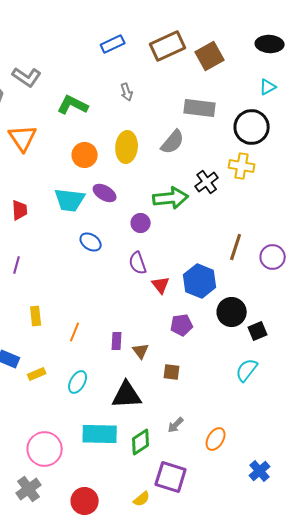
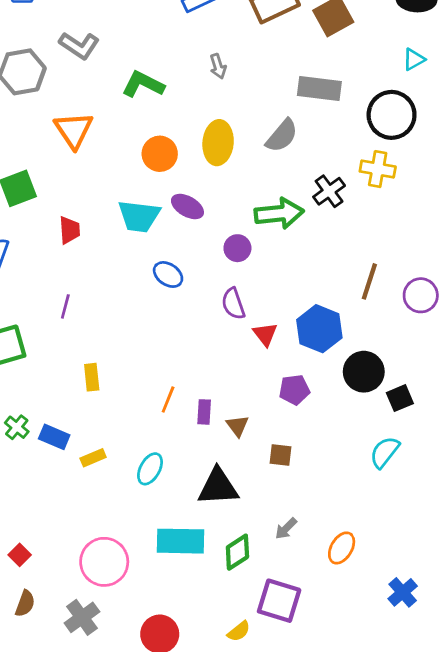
orange line: (75, 332) -> (168, 399), moved

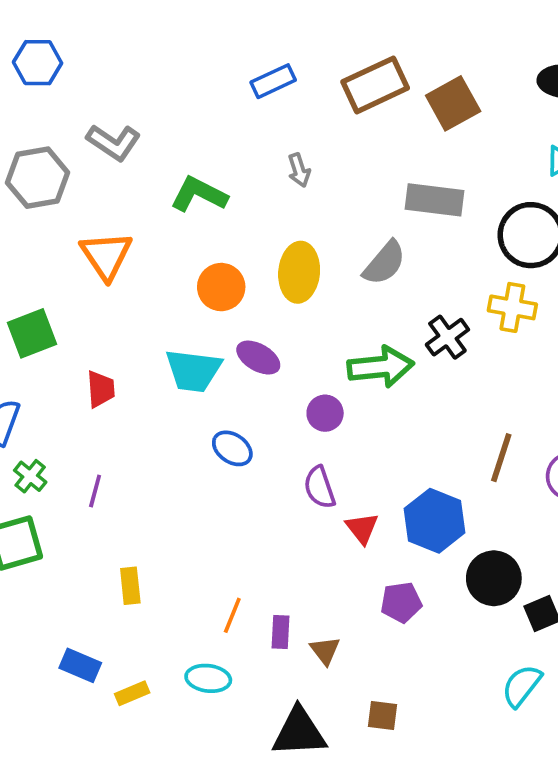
green cross: (17, 427) -> (30, 476), moved
brown square: (280, 455) -> (383, 715), moved
cyan ellipse: (150, 469) -> (208, 678), moved, turned 68

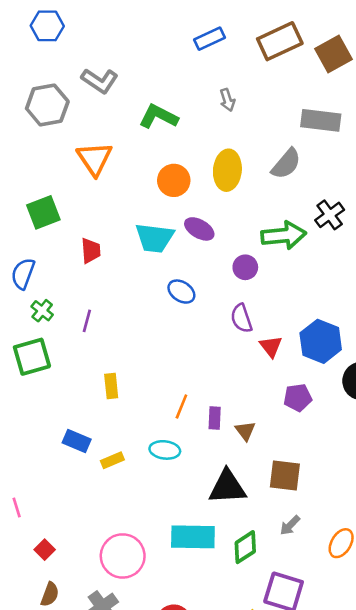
brown square: (383, 715) -> (285, 475), size x1.5

